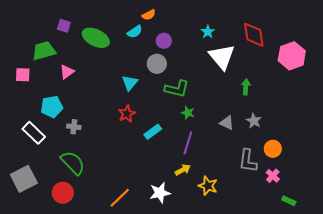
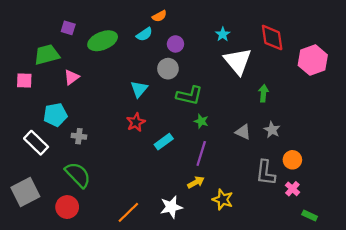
green ellipse: (96, 38) -> (103, 41), turned -48

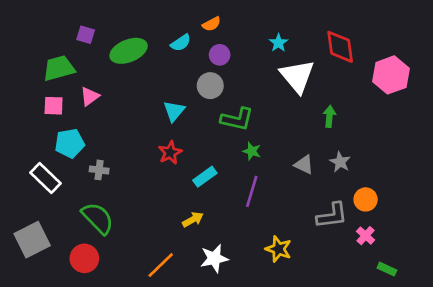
orange semicircle: (159, 16) -> (212, 24), moved
pink square: (24, 80) -> (54, 106), moved
gray L-shape: (266, 173) -> (332, 216), turned -104
yellow arrow: (196, 182) -> (193, 220), moved

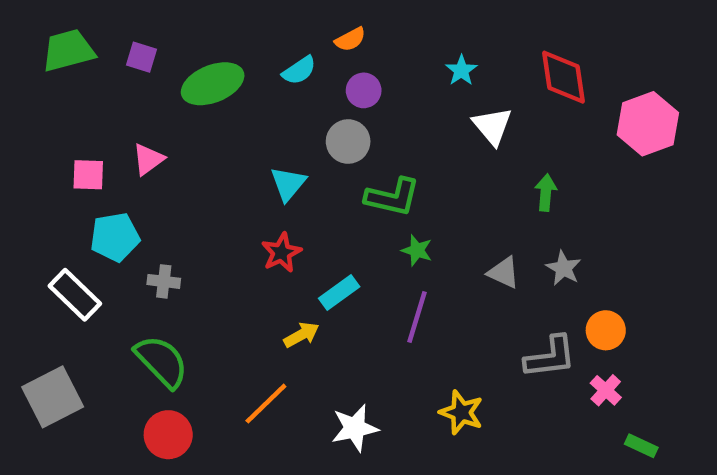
green trapezoid: (59, 68) -> (68, 50), moved
white triangle: (297, 76) -> (492, 126), size x0.7
yellow arrow: (193, 220) -> (301, 335), moved
red circle: (84, 258) -> (168, 435), moved
orange line: (161, 265) -> (266, 404), moved

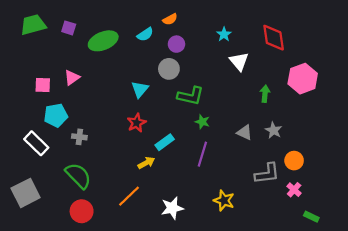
pink hexagon: (648, 124) -> (303, 79), moved

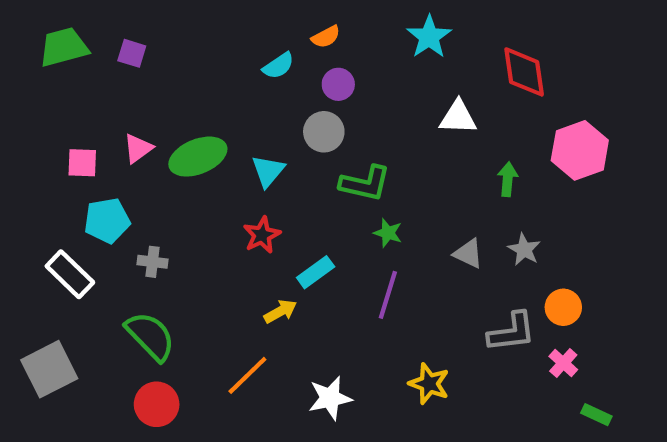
cyan star: (224, 34) -> (429, 37), moved, size x1.5
green ellipse: (103, 41) -> (198, 157), moved
white triangle: (239, 61) -> (458, 117), turned -48

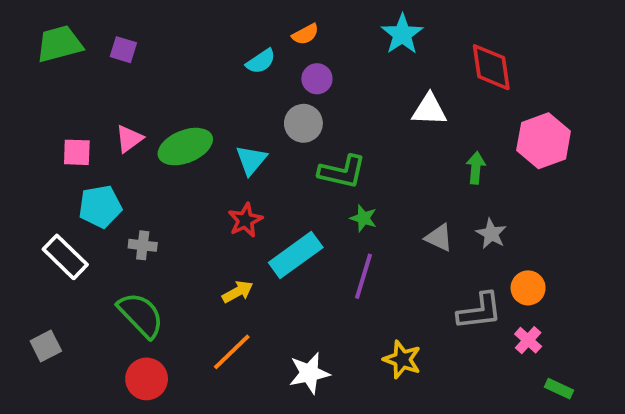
cyan rectangle: (316, 272) -> (296, 255), size x1.5
yellow arrow: (280, 311) -> (238, 292), moved
gray square: (49, 369) -> (46, 346), size x0.6

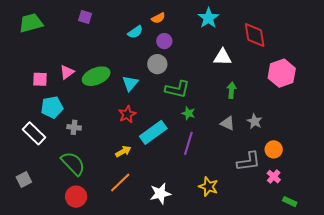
purple square: (123, 50) -> (85, 17), moved
green arrow: (476, 168) -> (232, 90), moved

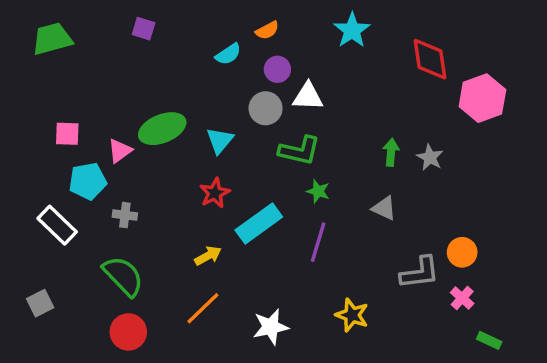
white triangle: (223, 57) -> (308, 96), moved
pink triangle: (67, 72) -> (120, 151), moved
pink hexagon: (282, 73) -> (482, 98), moved
gray star: (255, 121) -> (430, 157), moved

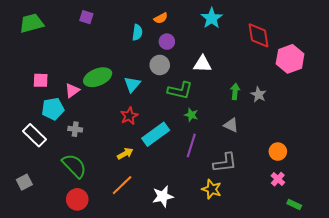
cyan semicircle: (228, 54) -> (137, 32), turned -49
white triangle: (308, 96) -> (202, 64), moved
gray L-shape: (420, 273) -> (225, 163), moved

